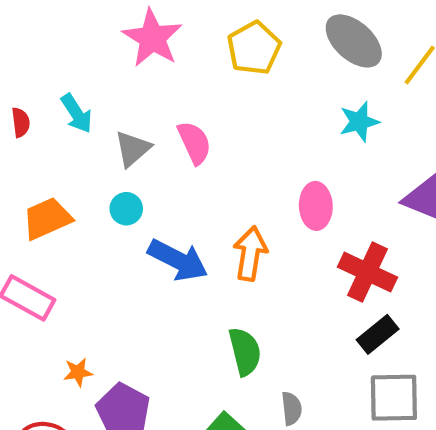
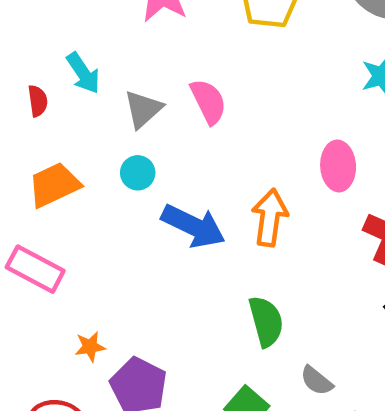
red semicircle: (21, 122) -> (38, 101), moved
gray semicircle: (292, 409) -> (317, 381), turned 136

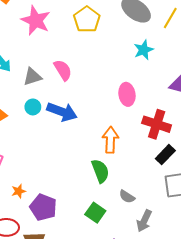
gray triangle: (143, 109) -> (32, 77), turned 30
orange arrow: (270, 218) -> (110, 140), moved
blue arrow: (193, 226) -> (62, 112), moved

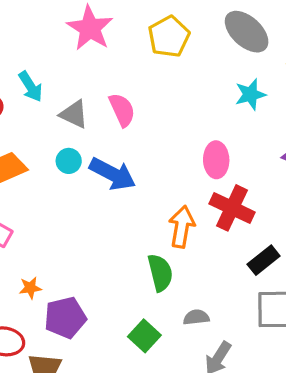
gray triangle: (32, 77) -> (74, 114), turned 36
red cross: (157, 124) -> (232, 208), moved
gray semicircle: (127, 197) -> (196, 317), turned 133
purple pentagon: (43, 207) -> (65, 318), turned 30

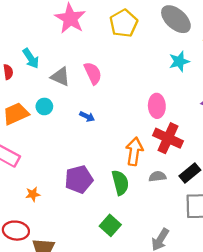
cyan circle: (69, 161) -> (44, 106), moved
blue arrow: (113, 174) -> (87, 117), size x0.5
gray semicircle: (196, 317) -> (157, 176), moved
purple pentagon: (65, 318) -> (79, 179), moved

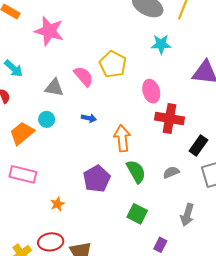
yellow pentagon: (124, 23) -> (113, 64), moved
cyan arrow: (31, 58) -> (14, 68), moved
cyan star: (179, 61) -> (161, 44), turned 30
orange arrow: (134, 151) -> (122, 138), moved
gray semicircle: (157, 176) -> (171, 172), moved

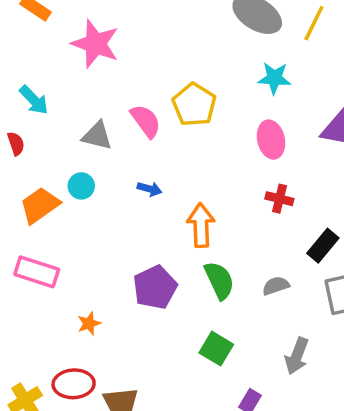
pink ellipse: (151, 91) -> (271, 140), moved
red cross: (170, 118) -> (279, 199), size x0.6

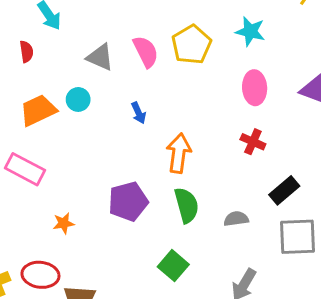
cyan star: (274, 78) -> (250, 31), moved
blue arrow: (150, 189) -> (139, 113), turned 40

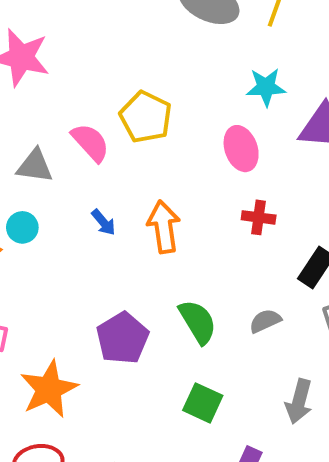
cyan star: (250, 31) -> (266, 87), moved
orange arrow: (179, 153) -> (164, 227), moved
orange star: (64, 223) -> (49, 389), size x2.0

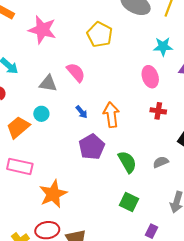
yellow pentagon: (146, 117) -> (100, 35), moved
purple pentagon: (122, 338) -> (92, 147), moved

